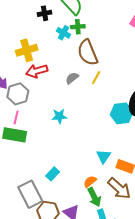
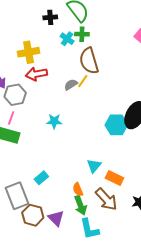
yellow line: (96, 78) -> (83, 81), moved
orange semicircle: (90, 182) -> (78, 189), turned -80

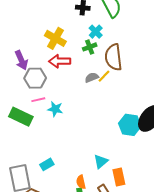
green cross: (82, 34) -> (90, 47), moved, turned -32
yellow cross: (29, 52) -> (55, 38), turned 30
pink line: (11, 118) -> (38, 100), moved, turned 48
cyan star: (54, 121) -> (55, 109), moved
orange rectangle: (114, 178) -> (119, 177), turned 42

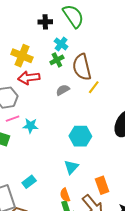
yellow line: (104, 76) -> (94, 87), moved
cyan hexagon: (130, 125) -> (80, 136), moved
cyan triangle: (101, 161) -> (71, 167), moved

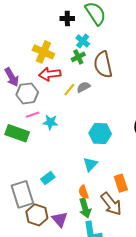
yellow line: (94, 87) -> (69, 90), moved

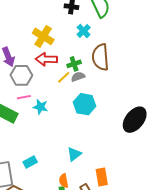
green cross: (78, 57) -> (74, 64), moved
cyan hexagon: (100, 134) -> (85, 104), moved

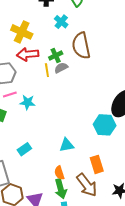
yellow line: (64, 77) -> (47, 70), turned -48
cyan hexagon: (85, 104) -> (105, 125), moved
cyan triangle: (74, 154) -> (67, 145), turned 35
cyan rectangle: (30, 162) -> (24, 149), moved

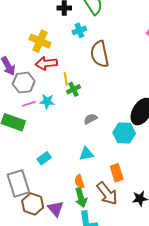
cyan cross: (61, 22) -> (79, 30), turned 32
green cross: (56, 56) -> (73, 89), moved
gray semicircle: (61, 68) -> (90, 119), moved
cyan star: (28, 102) -> (47, 101), moved

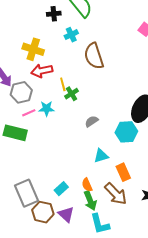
cyan triangle: (86, 154) -> (101, 156), moved
cyan rectangle: (44, 158) -> (61, 189), moved

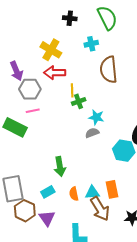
black cross: (54, 14) -> (70, 18), moved
cyan star: (46, 109) -> (96, 117), moved
cyan triangle: (101, 156) -> (92, 192), moved
green arrow: (90, 201) -> (60, 166), moved

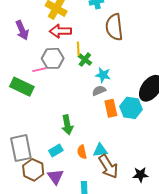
gray hexagon: (30, 89) -> (53, 58), moved
green cross: (79, 101) -> (85, 60), turned -32
orange rectangle: (112, 189) -> (111, 108), moved

